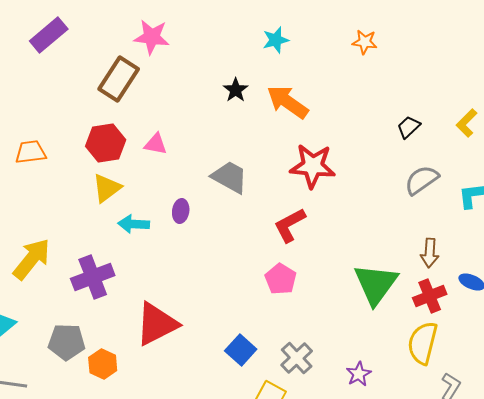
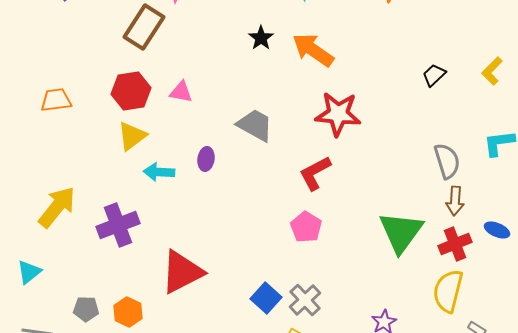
gray semicircle: (422, 180) -> (447, 161), moved, turned 108
gray pentagon: (67, 342) -> (86, 309), moved, size x0.7
gray cross: (297, 358) -> (305, 300), moved

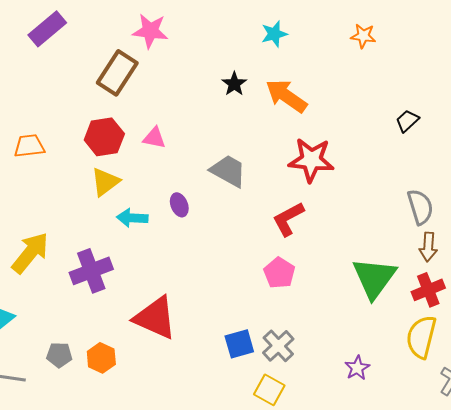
purple ellipse: (206, 159) -> (179, 205), turned -30
red triangle: (182, 272) -> (155, 318), turned 51
blue square: (266, 298) -> (239, 344), turned 32

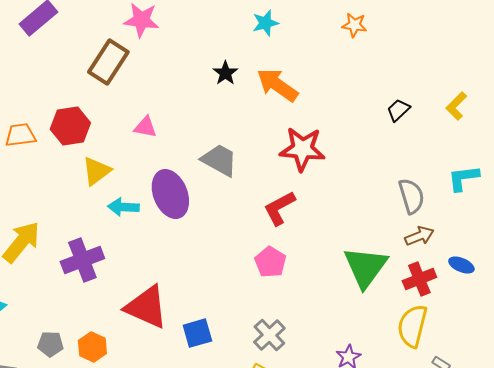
red hexagon: (104, 137) -> (70, 126), moved
purple ellipse: (179, 205) -> (170, 194), size x2.0
brown arrow: (428, 247) -> (419, 236), turned -116
blue square: (239, 344) -> (197, 333), moved

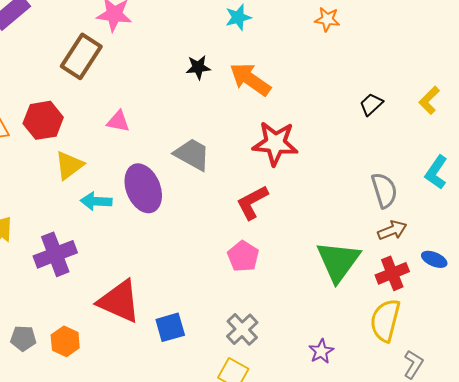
black star: (225, 73) -> (198, 67), turned 30
cyan L-shape: (463, 178) -> (436, 172), turned -48

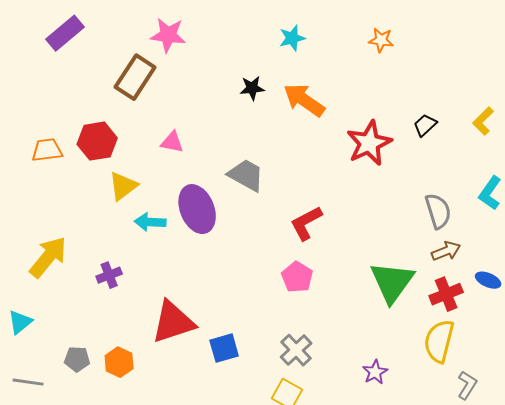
red star: (275, 143) -> (369, 143), moved, turned -30
purple cross: (55, 254) -> (109, 275), size x0.6
red triangle: (119, 301) -> (173, 322), turned -42

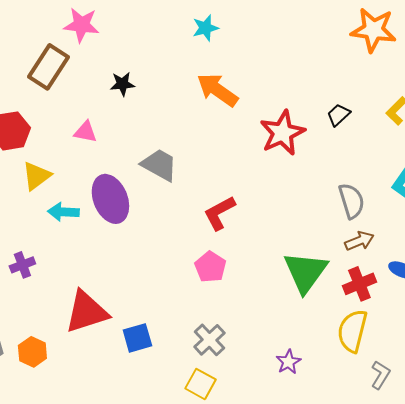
orange star: (381, 40) -> (373, 30), moved, size x1.8
black star: (252, 88) -> (122, 84), moved

